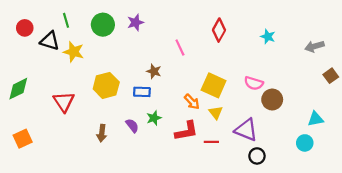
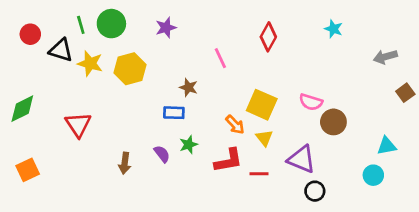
green circle: (103, 25) -> (111, 24), moved
cyan star: (268, 37) -> (333, 29), moved
yellow hexagon: (106, 85) -> (130, 69), moved

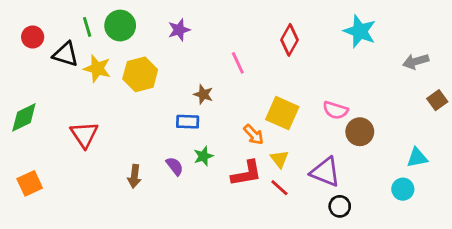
cyan star: (333, 29) -> (360, 31), size x1.6
yellow triangle: (264, 138) -> (279, 159), moved
red line: (259, 174) -> (279, 188), turned 42

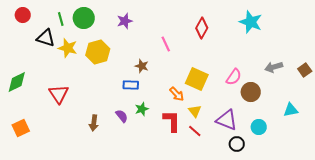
red circle: (33, 37) -> (23, 15), moved
gray arrow: (416, 61) -> (274, 67), moved
pink semicircle: (335, 110) -> (234, 77), turned -72
red L-shape: (246, 173) -> (172, 121), turned -80
cyan circle: (403, 189) -> (259, 127), moved

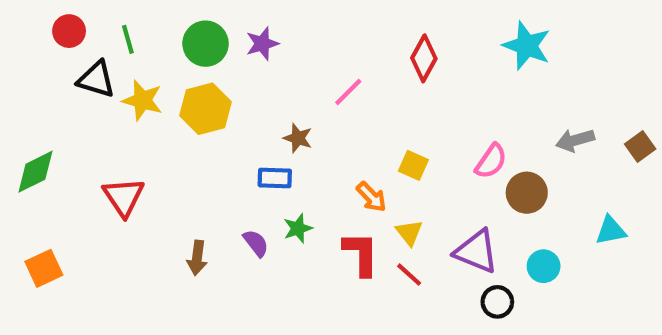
red circle: (23, 15) -> (69, 31), moved
green circle: (84, 18) -> (206, 44), moved
pink line: (166, 44) -> (348, 92), turned 70
yellow square: (197, 79) -> (413, 165), size x0.6

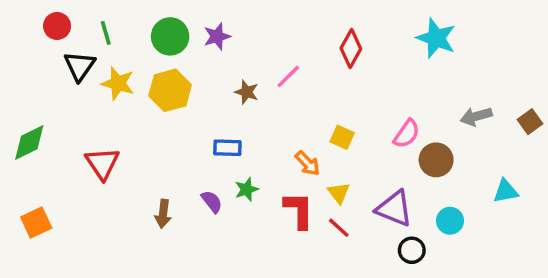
black triangle: (96, 79) -> (80, 66), turned 48
brown star: (298, 138) -> (247, 92), moved

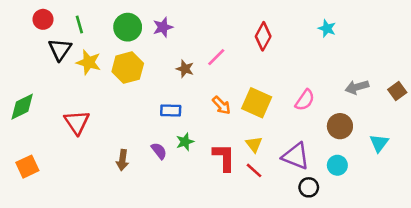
cyan star: (436, 38) -> (327, 28), size x0.6
yellow square: (342, 137) -> (257, 103), size x1.6
brown circle: (436, 160) -> (340, 126), moved
orange arrow: (307, 163) -> (221, 105), moved
cyan triangle: (506, 191) -> (379, 143), turned -42

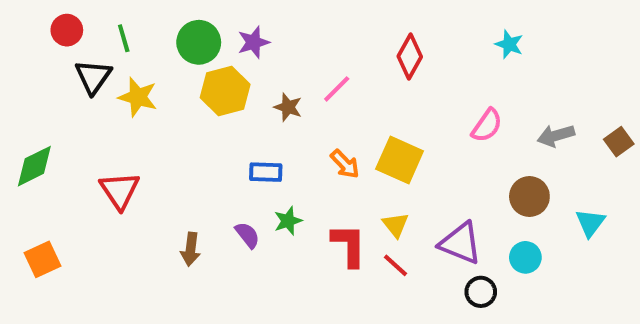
yellow hexagon: (128, 68) -> (225, 91), moved
pink semicircle: (305, 100) -> (487, 125), moved

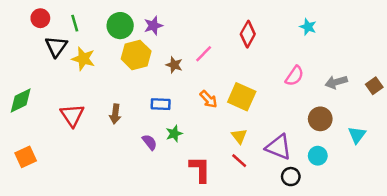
red L-shape: (349, 245) -> (200, 169), moved
brown arrow: (191, 249) -> (115, 114), moved

